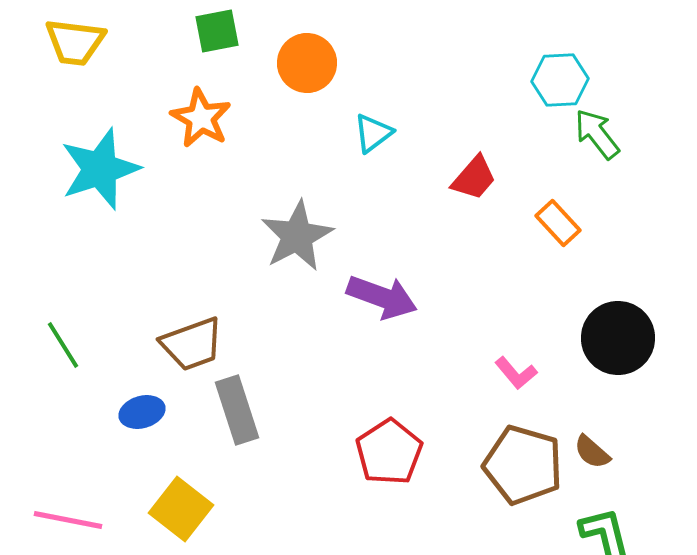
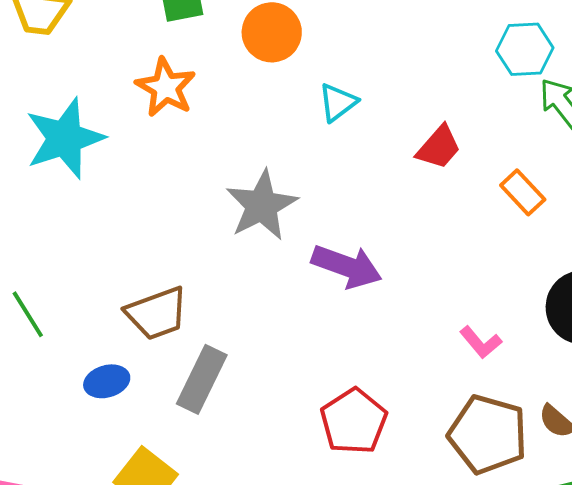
gray rectangle: (237, 410) -> (202, 379), turned 44

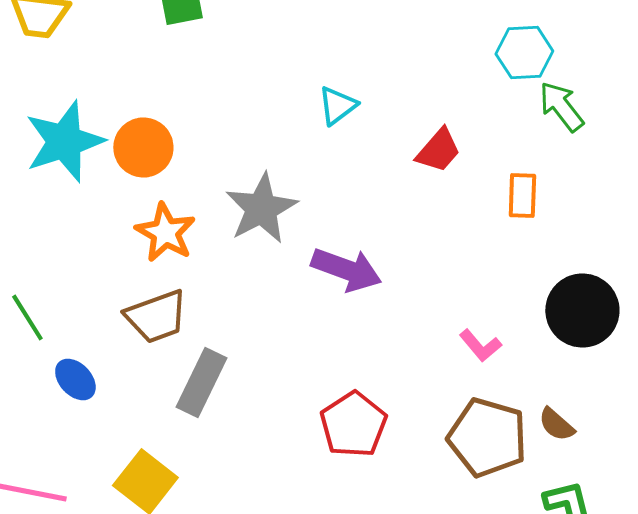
orange circle: (272, 32) -> (143, 148), moved
orange star: (166, 87) -> (165, 232), moved
orange rectangle: (523, 192) -> (522, 196), turned 45
blue ellipse: (107, 381) -> (75, 380), moved, turned 63

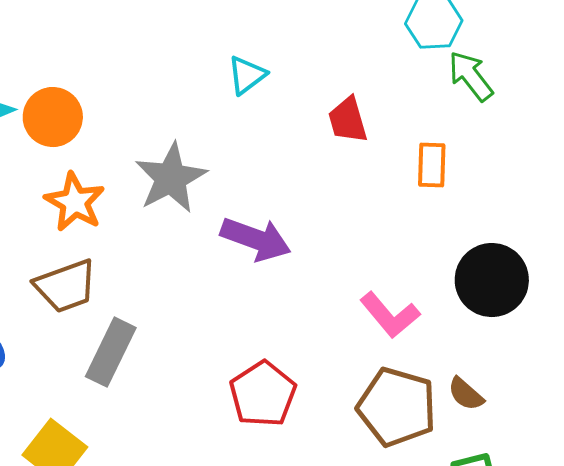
red trapezoid: (438, 150) -> (348, 120), turned 123
pink L-shape: (480, 346) -> (390, 315), size x1.4

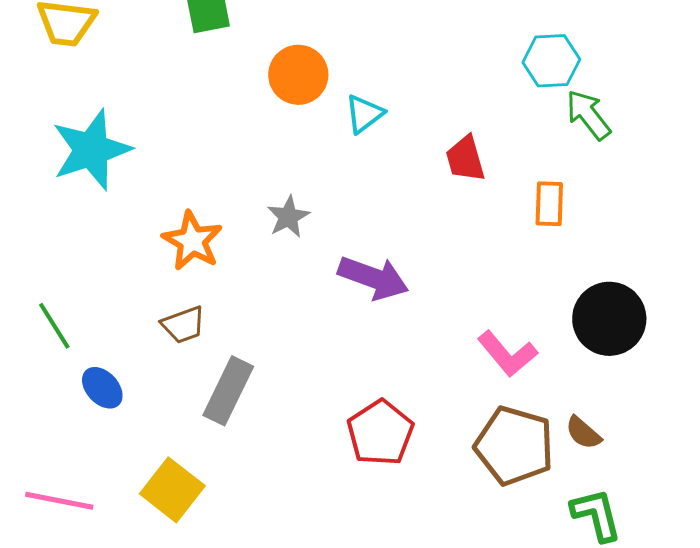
orange circle: (53, 117) -> (298, 75), moved
gray star: (171, 178) -> (288, 217), size x0.6
brown trapezoid: (66, 286) -> (183, 325), size x0.7

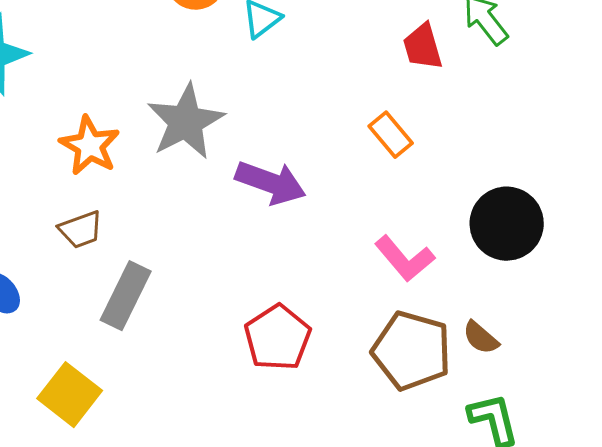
red trapezoid: (465, 159) -> (423, 47), moved
orange rectangle: (549, 204) -> (391, 135), moved, turned -42
gray star: (288, 217) -> (186, 122), size x1.8

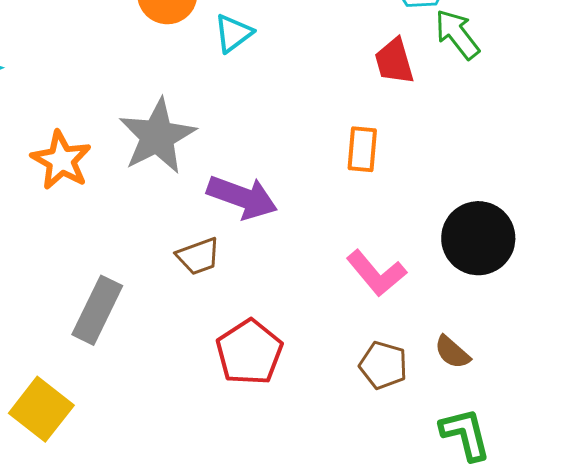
orange rectangle: (391, 135) -> (362, 149), turned 45
brown trapezoid: (81, 230) -> (198, 256), moved
brown pentagon: (412, 351) -> (383, 365), size x0.6

